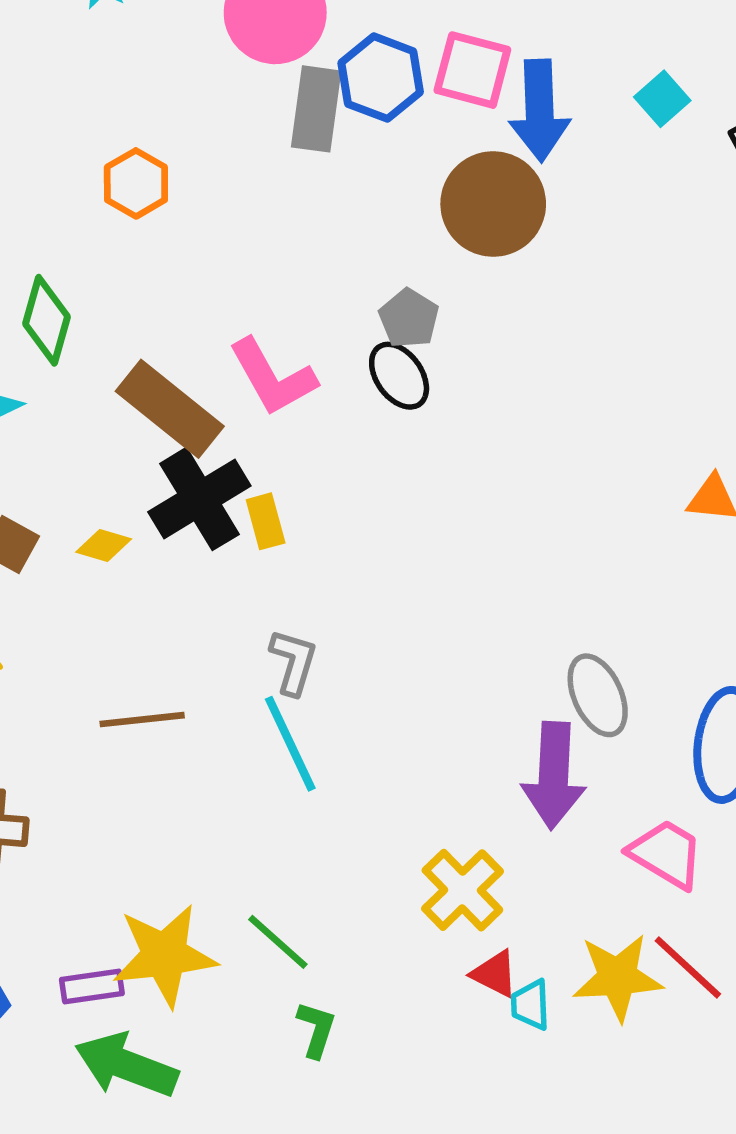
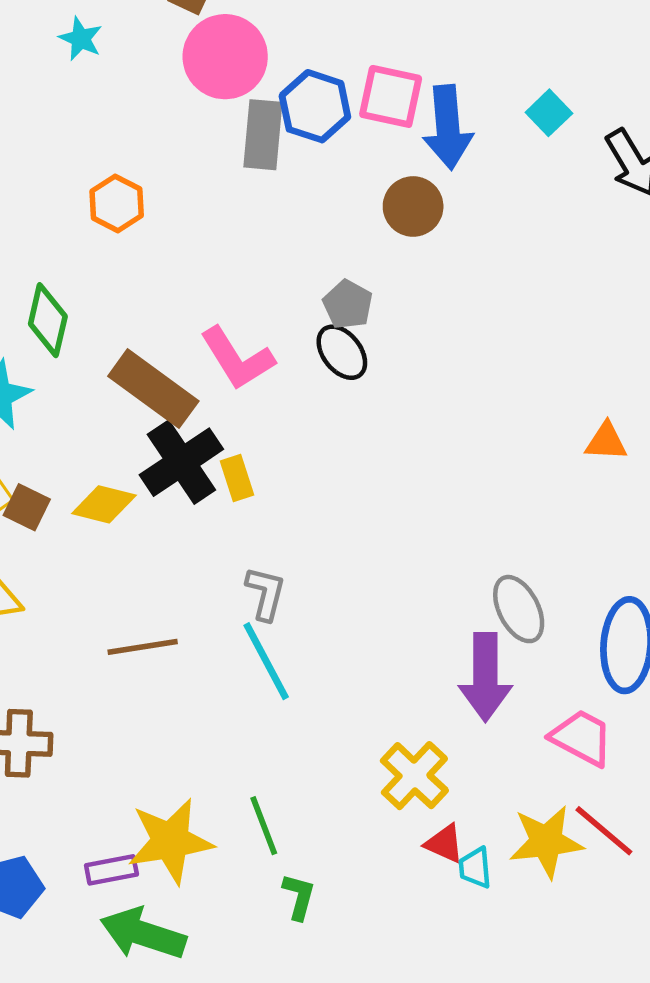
brown circle: (493, 204) -> (413, 206), size x0.7
yellow diamond: (104, 546) -> (104, 504), size x1.4
green line: (278, 942) -> (264, 826), turned 30

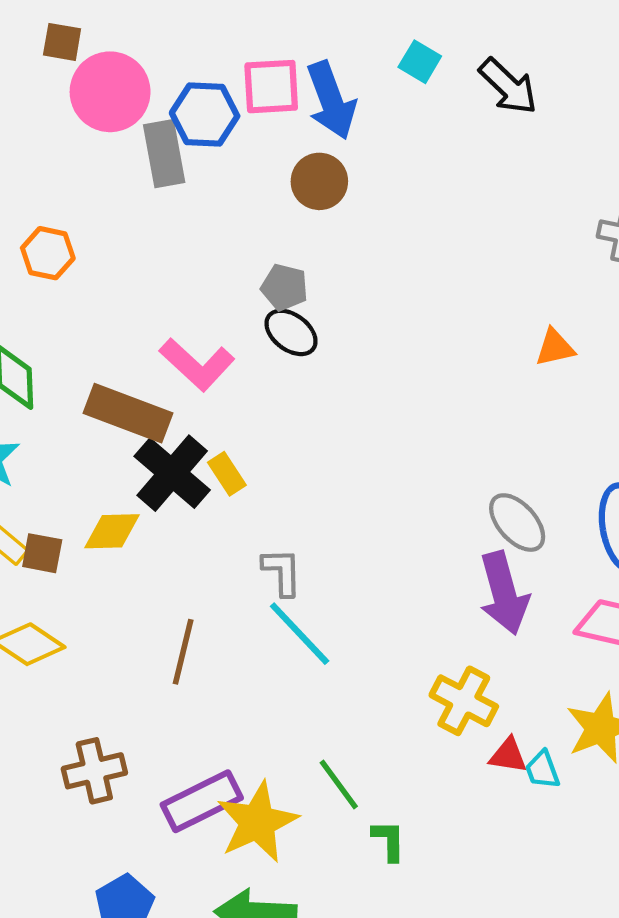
brown line: (143, 647) -> (183, 652), turned -52
purple rectangle: (111, 870) -> (202, 801), moved, size x1.6

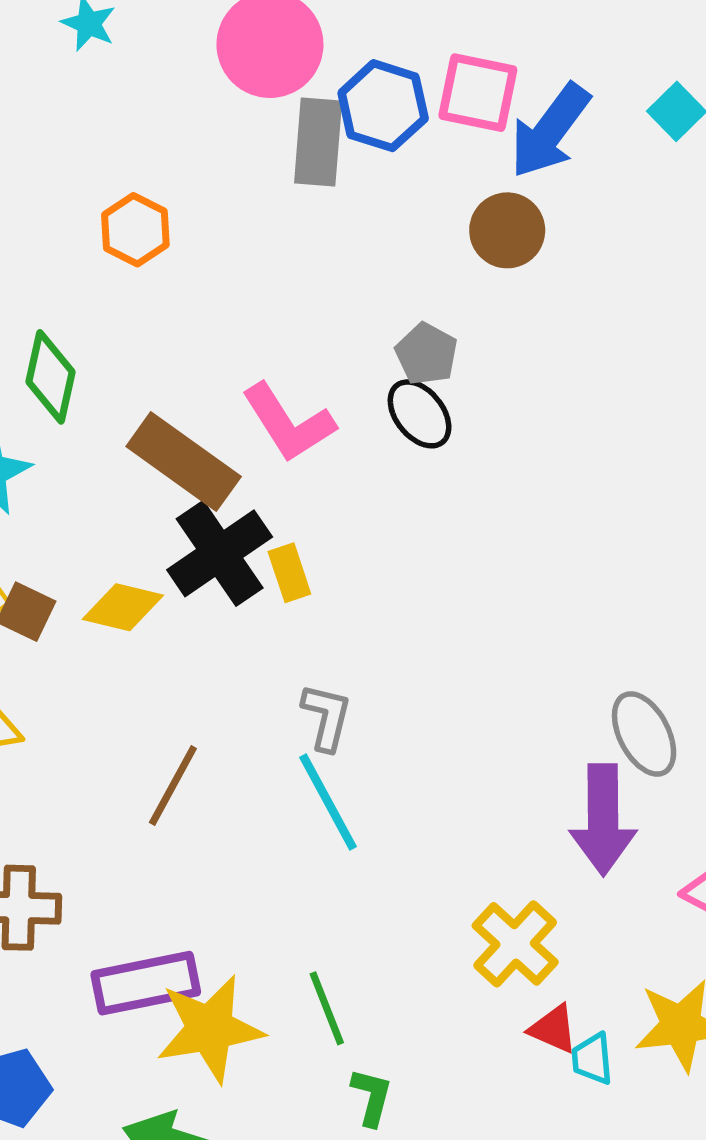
blue arrow: (331, 100) -> (550, 131), turned 42

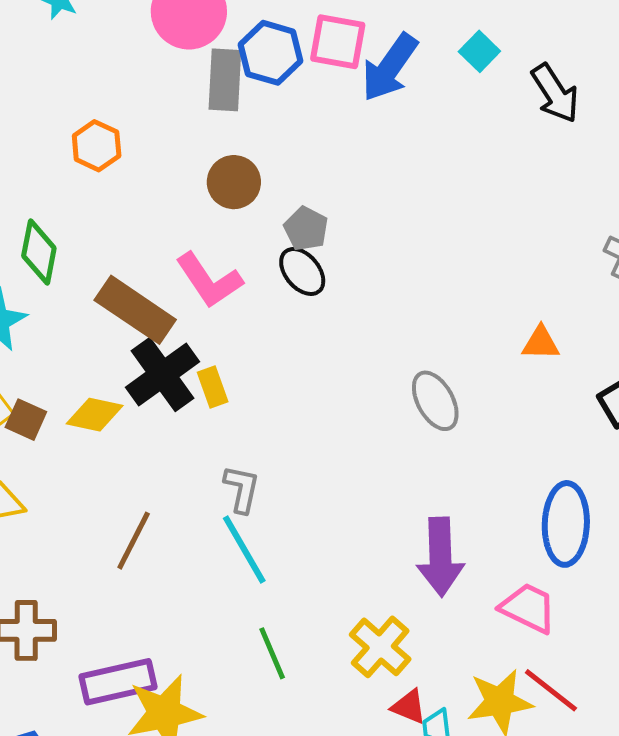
brown circle: (507, 230) -> (234, 182), moved
gray ellipse: (644, 734) -> (435, 401), moved
green line: (327, 1008) -> (272, 653), moved

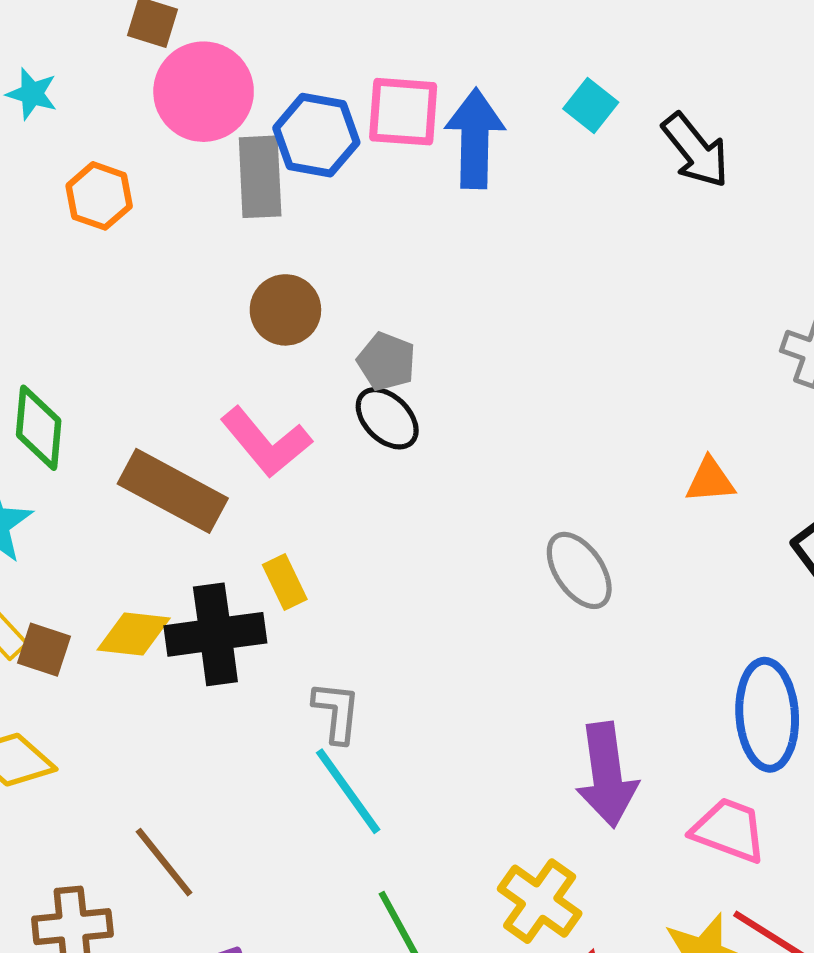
blue arrow: (390, 67) -> (475, 139), turned 152
orange hexagon: (97, 146) -> (99, 196), moved
black cross: (163, 374) -> (215, 634), moved, turned 34
brown line: (134, 541) -> (164, 862), moved, turned -60

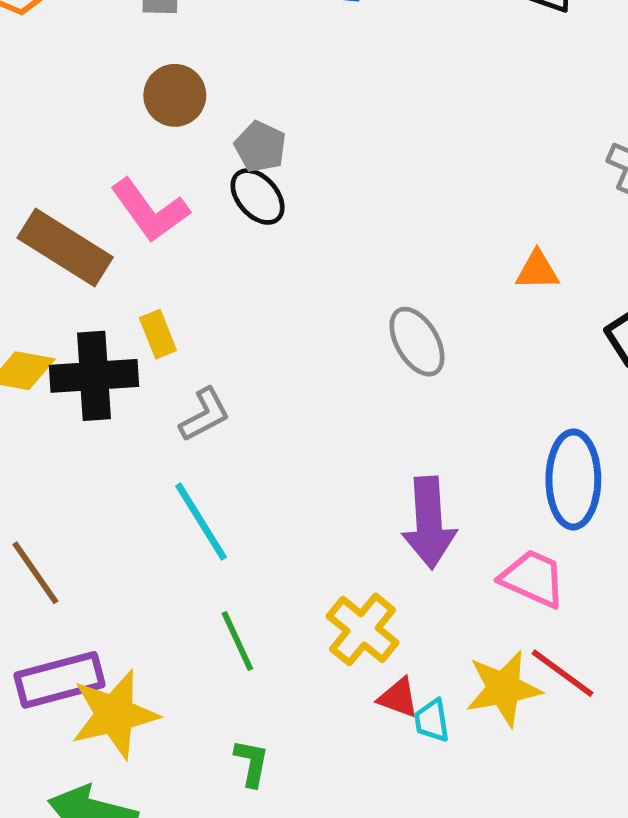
gray L-shape: (337, 712) -> (205, 415), moved, turned 52

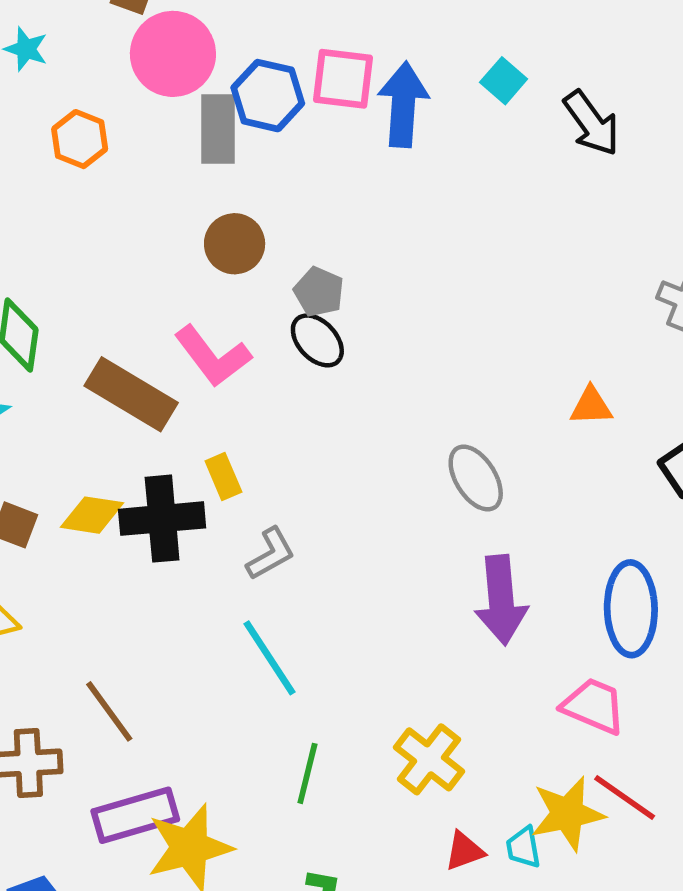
purple arrow: (429, 523) -> (501, 600), moved
green line: (237, 641) -> (307, 773), turned 40
red triangle: (398, 698) -> (464, 851), moved, turned -39
cyan trapezoid: (432, 721) -> (523, 847), moved

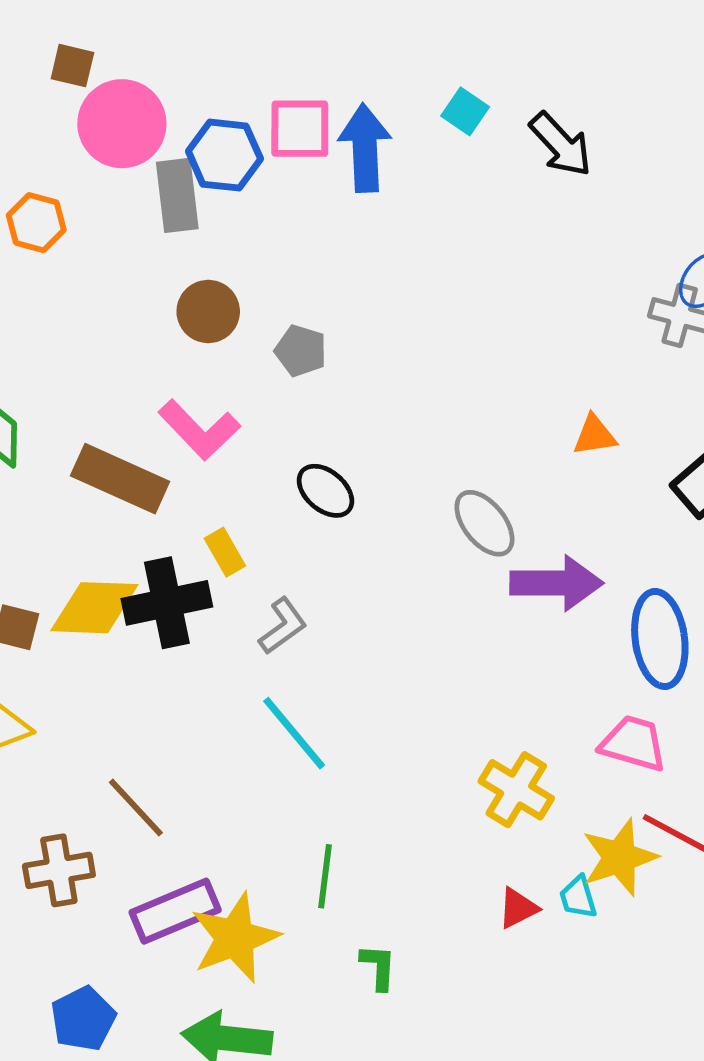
black ellipse: (317, 340) -> (325, 491), moved
yellow diamond: (92, 515) -> (94, 608), size x1.4
purple arrow: (501, 600) -> (556, 583), moved, turned -78
yellow cross: (429, 759) -> (516, 790), moved
green line: (307, 773) -> (325, 876), moved

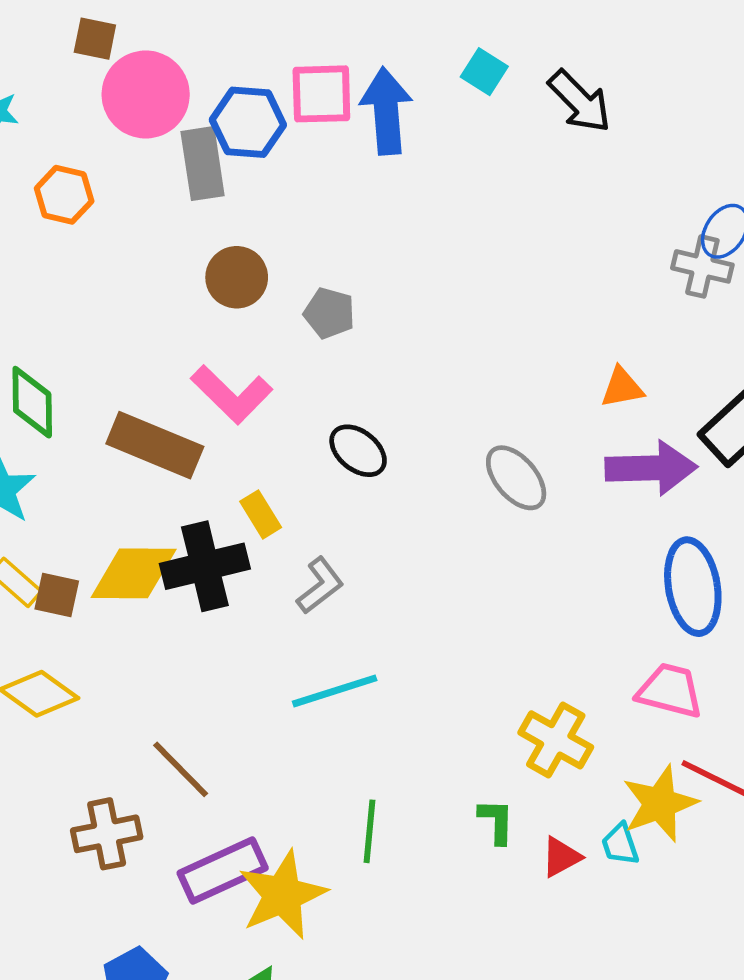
purple arrow: (556, 583) -> (651, 468), moved
cyan line: (294, 733) -> (335, 691), turned -66
green L-shape: (378, 967) -> (496, 821), moved

